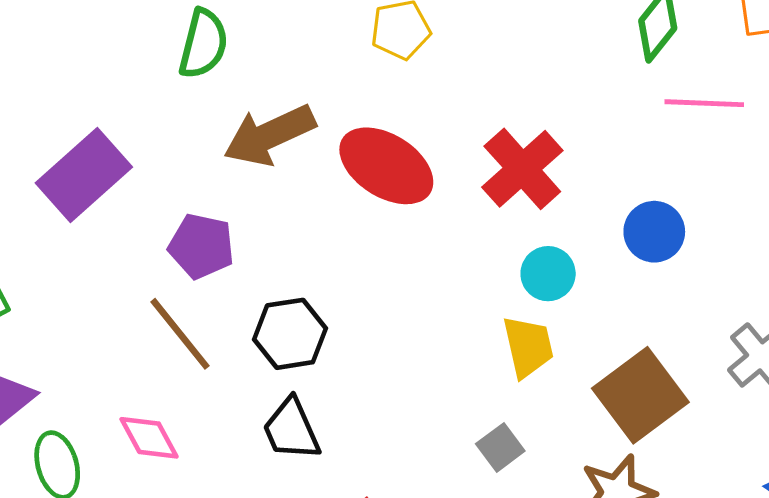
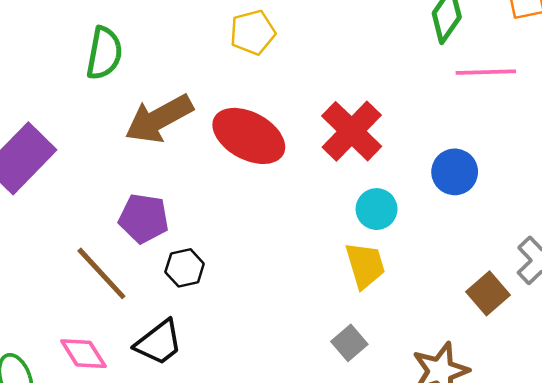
purple pentagon: (201, 246) -> (144, 218), moved
black hexagon: (290, 334) -> (185, 268), size x0.7
brown square: (640, 395) -> (488, 293), moved, size x0.6
black trapezoid: (291, 429) -> (159, 343), moved, turned -100

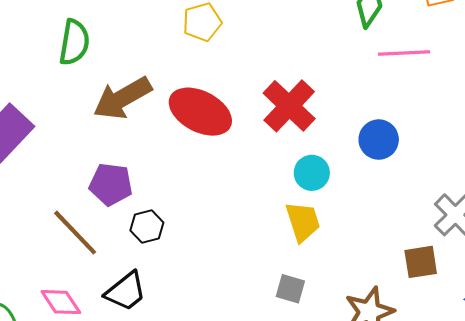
brown square: (488, 293) -> (421, 262), moved, turned 33
gray square: (349, 343) -> (290, 289), turned -32

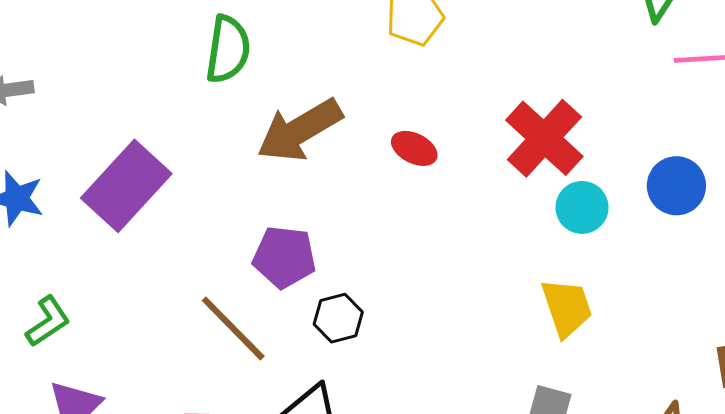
red ellipse: (200, 112) -> (414, 148), size x0.5
cyan circle: (312, 173) -> (582, 207), moved

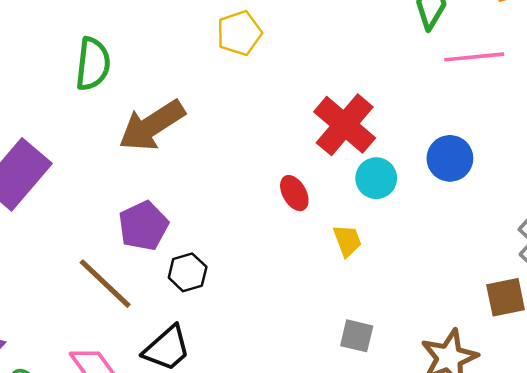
red ellipse: (414, 148) -> (294, 193), moved, turned 36
purple pentagon: (284, 257) -> (143, 226), turned -30
yellow trapezoid: (567, 308) -> (347, 241), moved, size x0.7

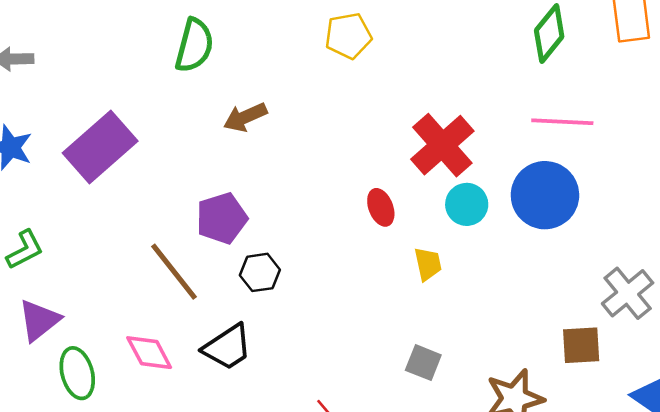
pink line: (474, 57) -> (562, 122), moved
brown arrow: (152, 126) -> (245, 117), size x0.6
blue circle: (450, 158) -> (545, 195), size x1.4

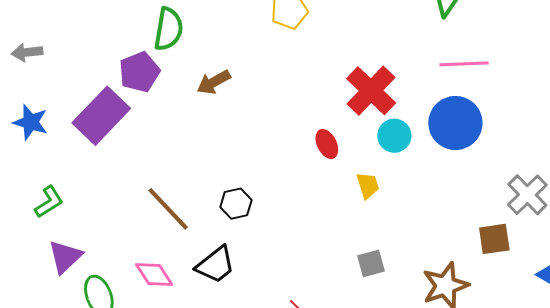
purple pentagon: (222, 218) -> (139, 72), moved
gray square: (423, 363) -> (371, 263), turned -32

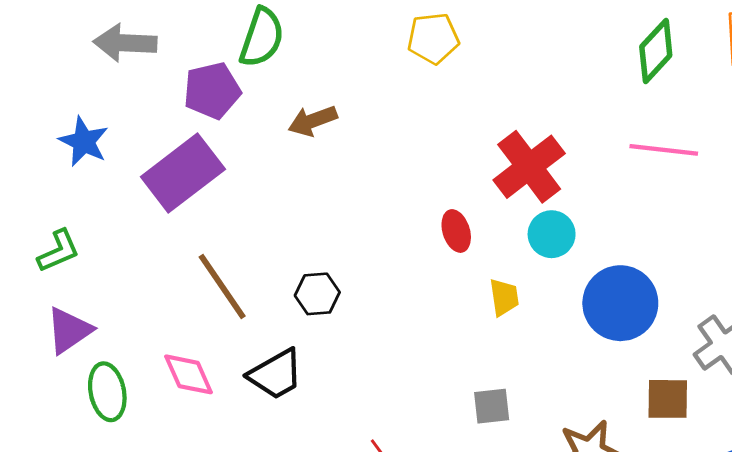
gray arrow: (27, 52) -> (125, 43), moved, size x1.4
purple rectangle: (101, 116) -> (183, 173), moved
blue star: (31, 122) -> (84, 141), moved
blue circle: (455, 123) -> (620, 303), moved

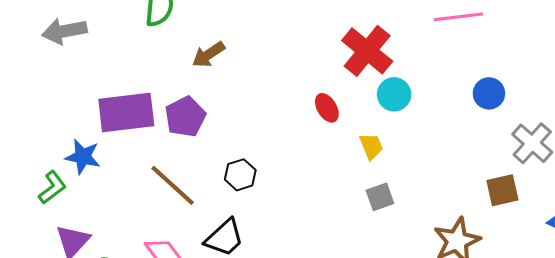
purple pentagon: (212, 91) -> (185, 117), moved
blue star: (84, 141) -> (83, 157), moved
purple rectangle: (183, 173) -> (126, 112), turned 44
blue circle: (620, 303) -> (489, 93), moved, size x0.6
gray square: (492, 406) -> (380, 197), moved

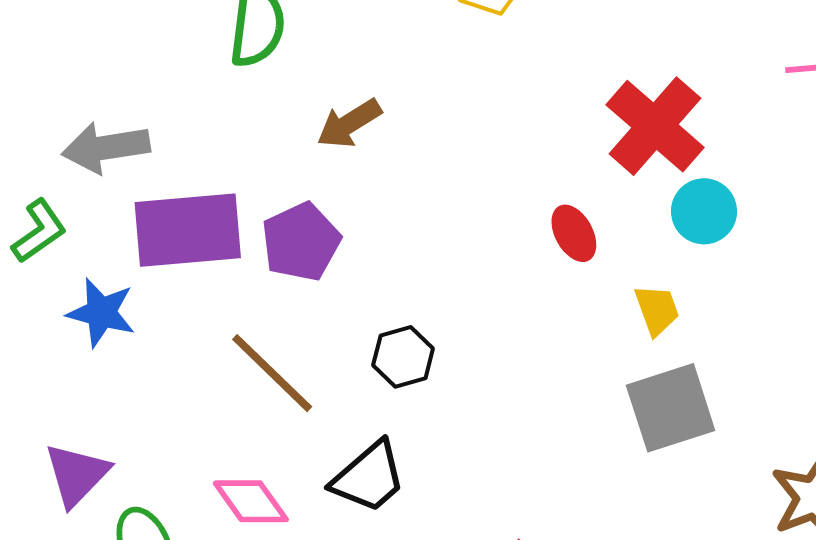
gray arrow: (64, 31) -> (106, 147), moved
green L-shape: (52, 187) -> (39, 231), moved
gray square: (380, 197) -> (671, 408), size x1.6

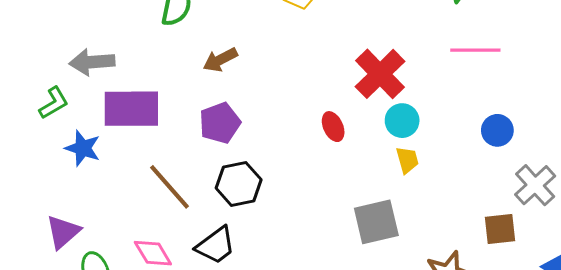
purple pentagon: (301, 242) -> (220, 123), moved
yellow trapezoid: (657, 310) -> (407, 160), moved
black hexagon: (403, 357) -> (239, 184), size x1.4

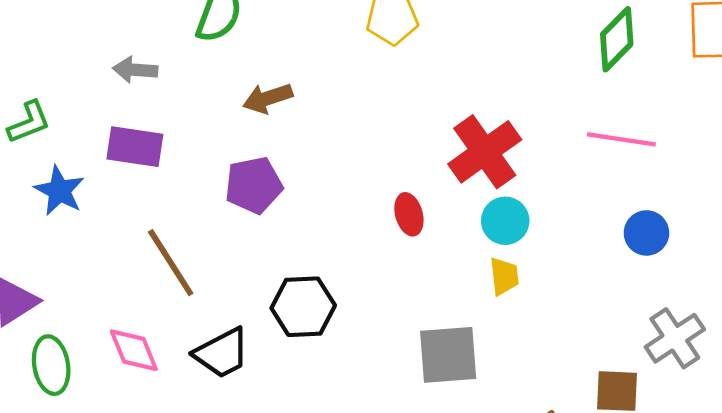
gray arrow: (92, 62) -> (135, 70), moved, size x0.7
purple rectangle: (131, 109) -> (135, 147), size x0.7
blue circle: (497, 130) -> (646, 233), moved
black hexagon: (239, 184) -> (303, 307), moved

